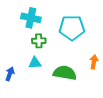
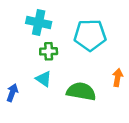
cyan triangle: (35, 63) -> (44, 79), turned 40

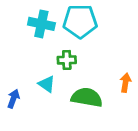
cyan pentagon: (90, 35) -> (80, 21), moved
green cross: (49, 51) -> (67, 60), moved

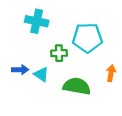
cyan pentagon: (80, 21) -> (87, 38), moved
blue arrow: (13, 99) -> (20, 70), moved, turned 70

